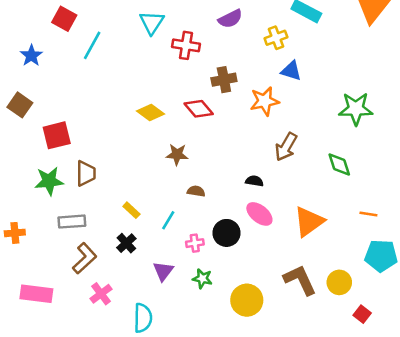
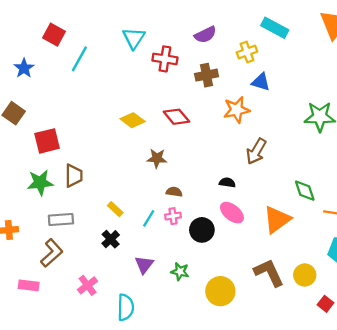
brown cross: (224, 80) -> (207, 75), moved
green diamond: (339, 165) -> (305, 191), moved
pink cross: (195, 243) -> (173, 216), moved
brown L-shape: (85, 258) -> (52, 253), moved
pink rectangle: (36, 294) -> (29, 285), size x0.7

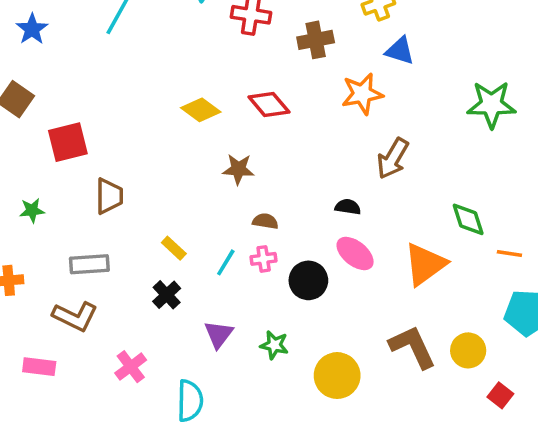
green star: (40, 183) -> (32, 210), moved, size x0.6
brown L-shape: (52, 253) -> (75, 316), turned 68

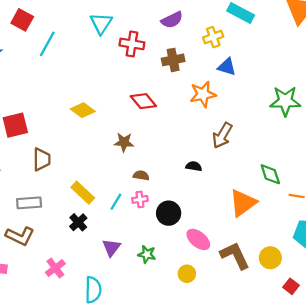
yellow diamond: (201, 110) -> (83, 110), moved
yellow rectangle: (174, 248) -> (83, 193), size x1.5
pink ellipse: (355, 253) -> (198, 239), moved
yellow circle: (337, 376) -> (187, 274), size x0.6

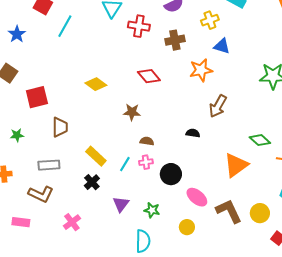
green diamond: (270, 174) -> (260, 140), turned -30
cyan semicircle: (93, 290) -> (143, 241), moved

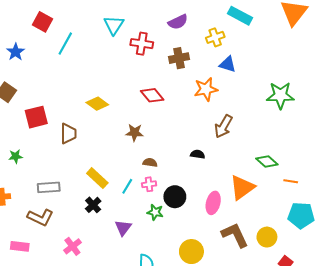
brown trapezoid: (60, 127) -> (68, 134), moved
pink ellipse: (197, 197) -> (213, 203), moved, turned 65
green star: (152, 210) -> (155, 212), moved
yellow circle: (187, 227) -> (191, 252), size x1.5

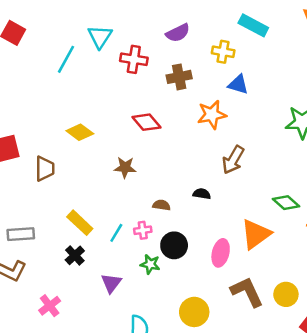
yellow cross: (215, 37) -> (223, 52), turned 30
cyan line: (65, 44) -> (66, 59), moved
brown semicircle: (150, 163) -> (162, 205), moved

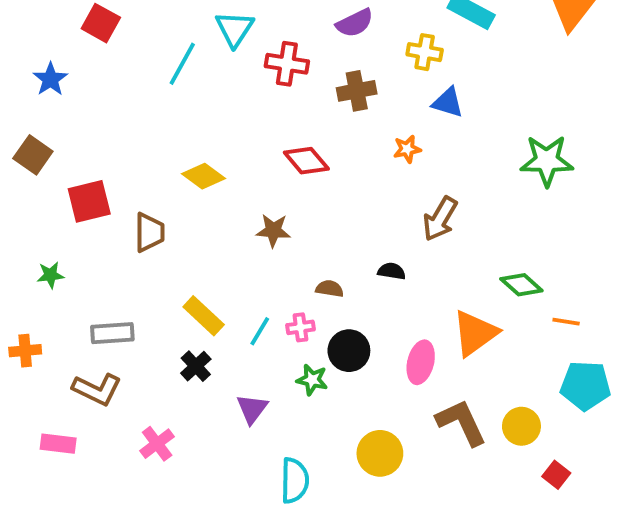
orange star: (212, 115) -> (407, 149), size x0.6

